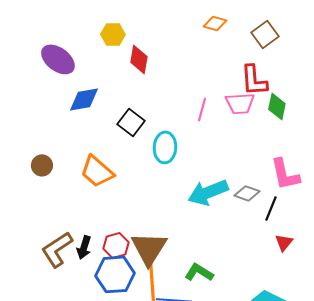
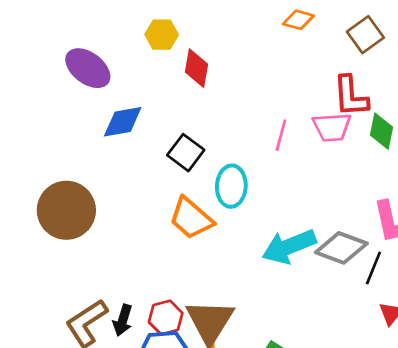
brown circle: (42, 165) -> (66, 210), size x2.0
orange trapezoid: (97, 171) -> (191, 218), moved
gray diamond: (247, 193) -> (341, 248), size x1.5

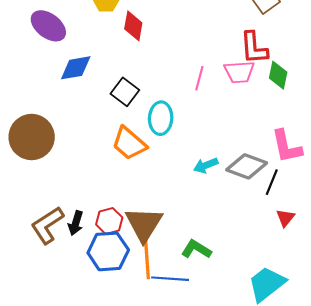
cyan arrow: (289, 246) -> (206, 165), size x0.6

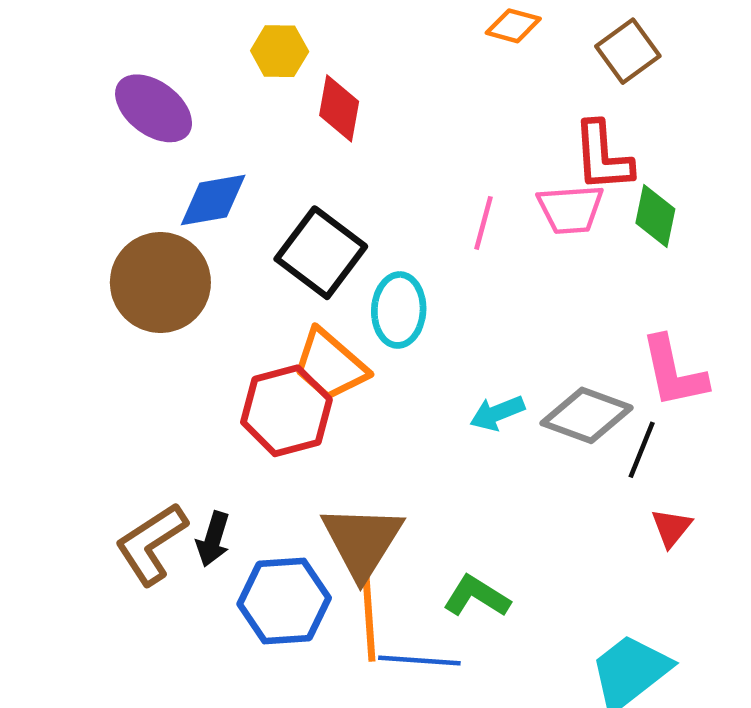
black square: (125, 92) -> (321, 253), size x1.4
brown circle: (32, 137) -> (160, 282), moved
red hexagon: (109, 221) -> (286, 411), moved, size x1.5

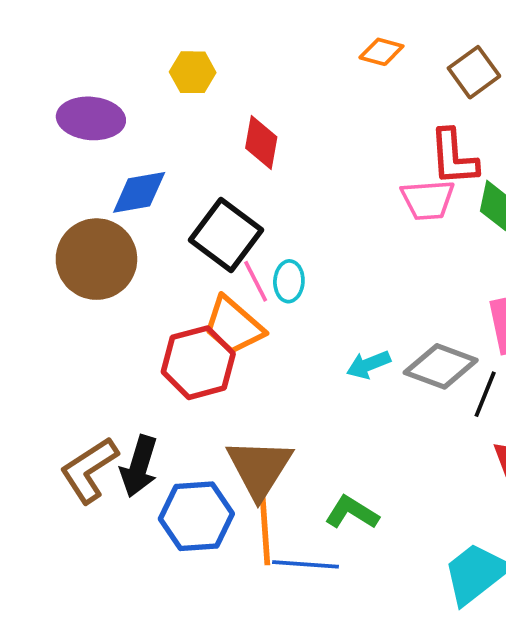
purple ellipse: (154, 108) -> (91, 118), turned -32
red diamond: (339, 108) -> (261, 142), moved
pink line: (483, 223) -> (256, 281), moved, turned -42
cyan ellipse: (399, 310) -> (289, 281), size x0.7
black arrow: (213, 539) -> (139, 466), size x1.4

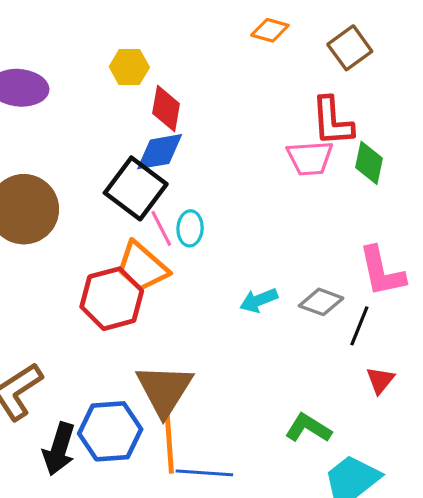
yellow hexagon: (193, 72) -> (129, 67), moved
blue diamond: (139, 192) -> (160, 152), moved
gray diamond: (441, 366) -> (321, 302), size x0.7
black arrow: (139, 466) -> (59, 449), moved
green L-shape: (352, 513) -> (308, 428), moved

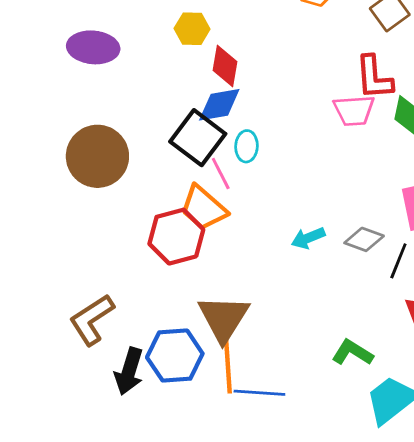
cyan ellipse: (190, 228) -> (246, 146), moved

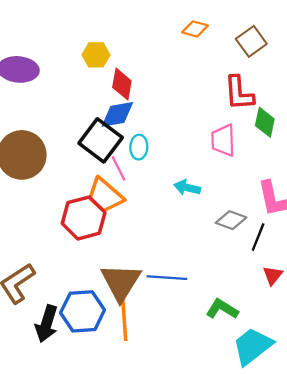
pink trapezoid: (354, 110) -> (223, 140), moved, turned 92
cyan arrow: (308, 238) -> (187, 188), moved, turned 35
blue line: (259, 393) -> (167, 278), moved

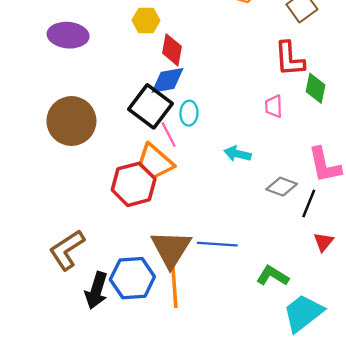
pink trapezoid: (223, 140) -> (274, 106), size x0.7

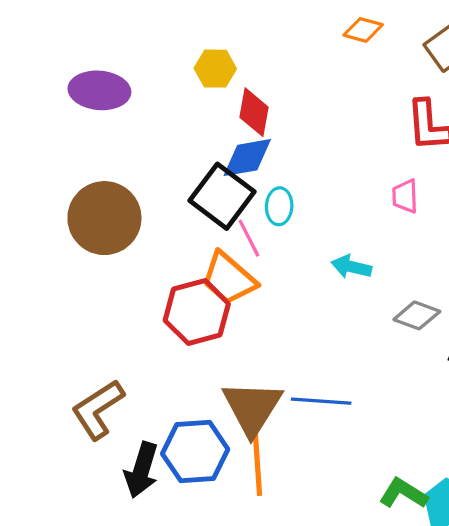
green L-shape: (273, 276) -> (403, 493), moved

